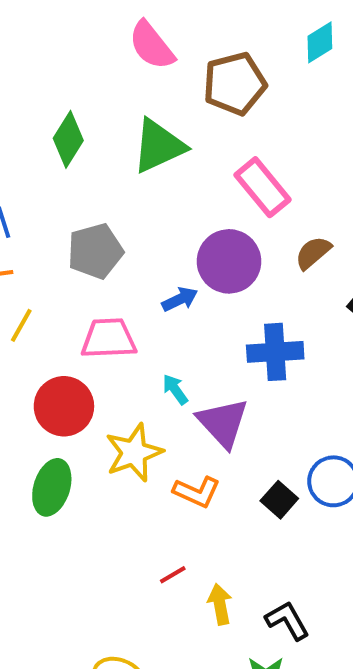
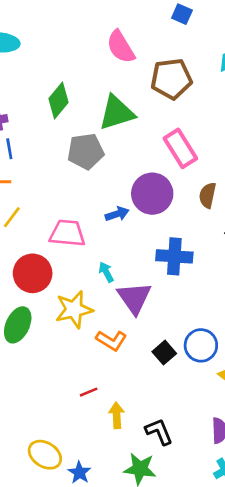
gray pentagon: (95, 251) -> (86, 151), moved
brown semicircle: (313, 253) -> (208, 195), turned -45

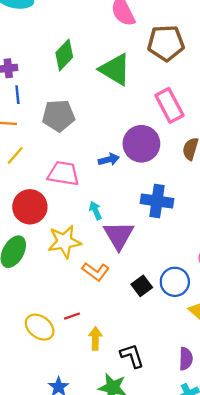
green triangle: (117, 113) -> (115, 70), turned 44
gray pentagon: (86, 151) -> (58, 116), moved
yellow ellipse: (45, 455) -> (40, 327), moved

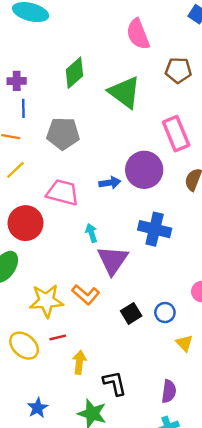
brown pentagon: (166, 43) -> (178, 70), size x0.7
yellow star: (64, 242) -> (46, 301), moved
blue circle: (175, 282) -> (165, 313), size x0.7

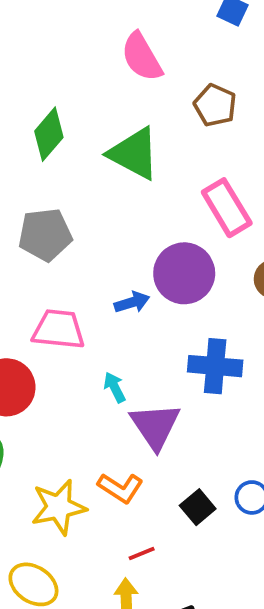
brown pentagon: (178, 70) -> (215, 105), turned 30
red line: (58, 337) -> (142, 554), moved

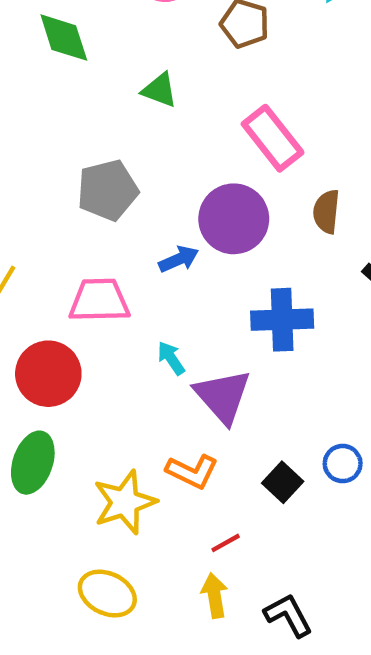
green diamond: (49, 134) -> (64, 38), moved, turned -51
green triangle: (134, 154) -> (160, 90), size x0.6
gray pentagon: (45, 235) -> (108, 190), moved

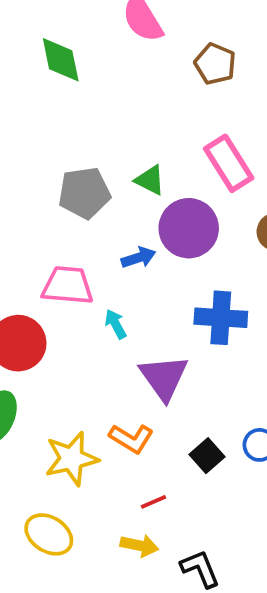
green triangle: (160, 90) -> (150, 180), moved
cyan arrow: (171, 358) -> (116, 324), moved
yellow arrow: (214, 596) -> (139, 546), turned 105

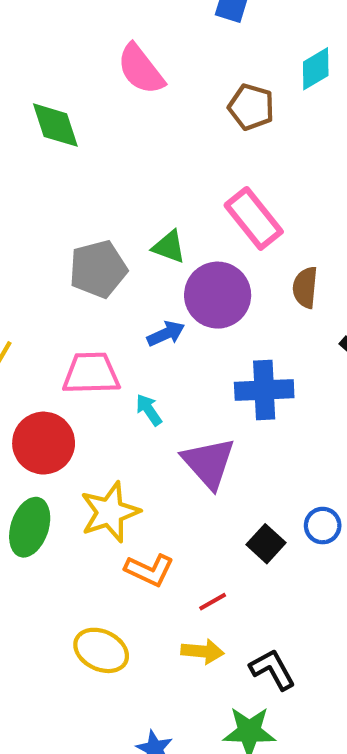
brown pentagon: (215, 64) -> (251, 107), moved
orange L-shape: (131, 438) -> (149, 570), moved
yellow star: (72, 459) -> (110, 512), moved

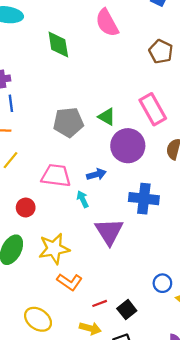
blue arrow: (166, 334) -> (96, 174), moved
red circle: (44, 443) -> (26, 208), size x0.6
blue circle: (323, 526) -> (162, 283), moved
black square: (266, 544) -> (127, 310), moved

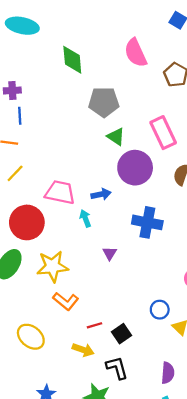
pink semicircle: (107, 23) -> (136, 53), moved
gray pentagon: (68, 122) -> (104, 102), moved
red circle: (26, 208) -> (27, 222), size x1.8
purple triangle: (109, 232) -> (110, 253), size x0.5

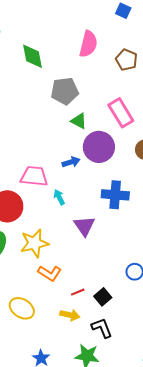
pink semicircle: (136, 53) -> (88, 44), turned -136
blue arrow: (101, 194) -> (71, 162), moved
purple triangle: (110, 253) -> (84, 226), size x1.6

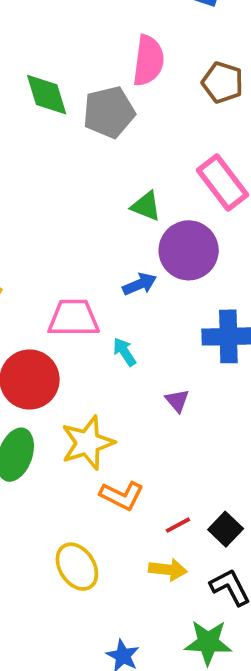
gray pentagon: (65, 91) -> (109, 112), moved
purple triangle: (84, 226) -> (177, 401), size x0.6
yellow ellipse: (22, 308) -> (77, 567), turned 30

